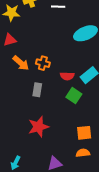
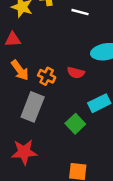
red semicircle: (67, 76) -> (76, 73), moved
gray rectangle: (37, 90) -> (33, 107), size x1.6

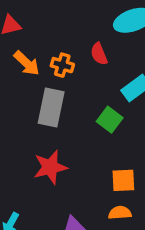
red semicircle: (76, 73) -> (99, 54), turned 63

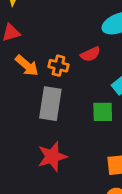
red semicircle: (99, 54) -> (90, 54), turned -90
green square: (110, 120) -> (103, 112), turned -35

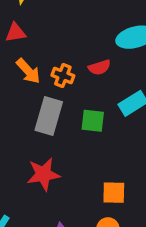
green square: (103, 112) -> (93, 121), moved

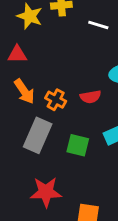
red star: (43, 174) -> (46, 192), moved

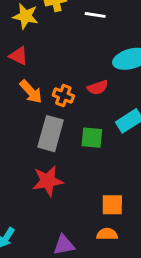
red triangle: (17, 54) -> (19, 56), turned 36
red star: (46, 192) -> (48, 181), moved

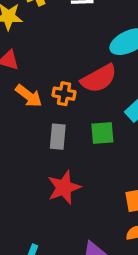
red semicircle: (98, 88) -> (99, 79), size x1.6
gray rectangle: (51, 134) -> (58, 137), size x0.7

